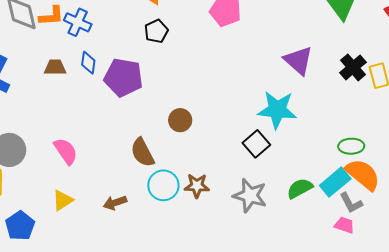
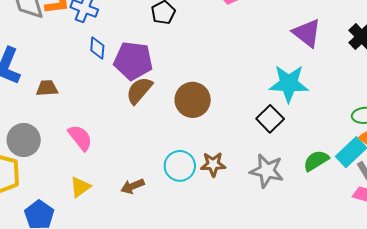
brown trapezoid: (55, 67) -> (47, 88), moved
brown circle: (180, 120) -> (193, 100), size x1.5
brown semicircle: (142, 153) -> (139, 90), moved, turned 72

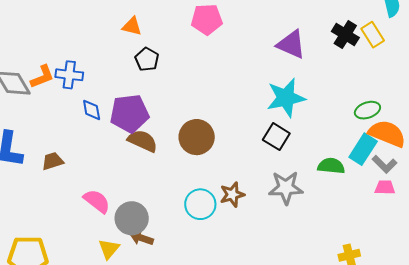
brown semicircle: (139, 90) -> (143, 141), turned 88
gray circle: (24, 140) -> (132, 218), moved
green semicircle: (316, 161) -> (331, 166), turned 52
brown arrow: (133, 186) -> (142, 238), moved, turned 55

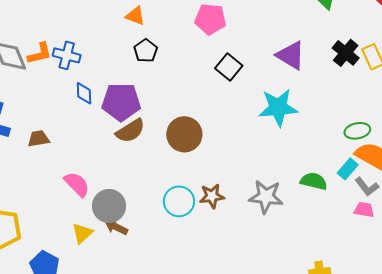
black square: (276, 137) -> (229, 67), moved
brown semicircle: (143, 141) -> (130, 131), turned 116
cyan rectangle: (363, 149) -> (348, 169), size x0.7

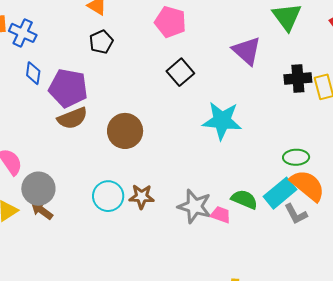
black cross: (346, 53) -> (298, 78), turned 36
purple triangle: (291, 55) -> (247, 51), moved
cyan rectangle: (348, 169) -> (280, 193), size x1.5
pink trapezoid: (364, 210) -> (221, 215), moved

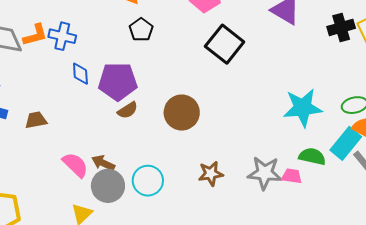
black square: (180, 72) -> (225, 44), size x1.4
brown semicircle: (72, 118) -> (128, 110), size x0.7
cyan star: (222, 121) -> (303, 108), moved
cyan circle: (108, 196) -> (148, 181), moved
brown arrow: (42, 210) -> (103, 163), moved

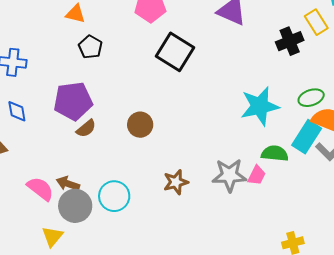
black cross: (341, 27) -> (290, 41), moved
blue diamond: (80, 74) -> (17, 111), moved
brown circle: (182, 113) -> (140, 125), size x0.7
pink trapezoid: (292, 176) -> (257, 175), turned 115

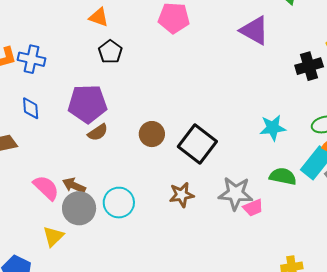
black square: (175, 52) -> (197, 144), moved
cyan star: (260, 106) -> (273, 128), size x0.7
pink trapezoid: (257, 175) -> (253, 208), moved, turned 35

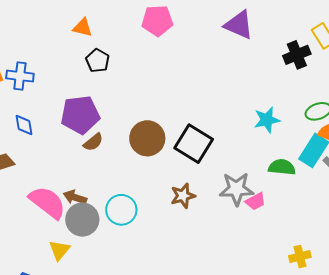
brown circle: (152, 134) -> (147, 138), size x1.4
pink semicircle: (46, 188) -> (47, 202), size x1.4

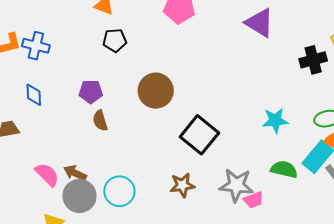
black pentagon: (98, 61) -> (115, 40), turned 30
purple pentagon: (80, 115) -> (91, 92), size x0.6
brown circle: (147, 138) -> (156, 91), moved
brown semicircle: (93, 142) -> (100, 121), turned 105
pink semicircle: (47, 202) -> (47, 175), size x0.7

